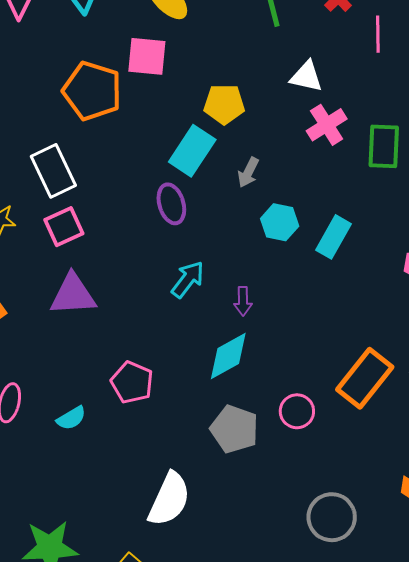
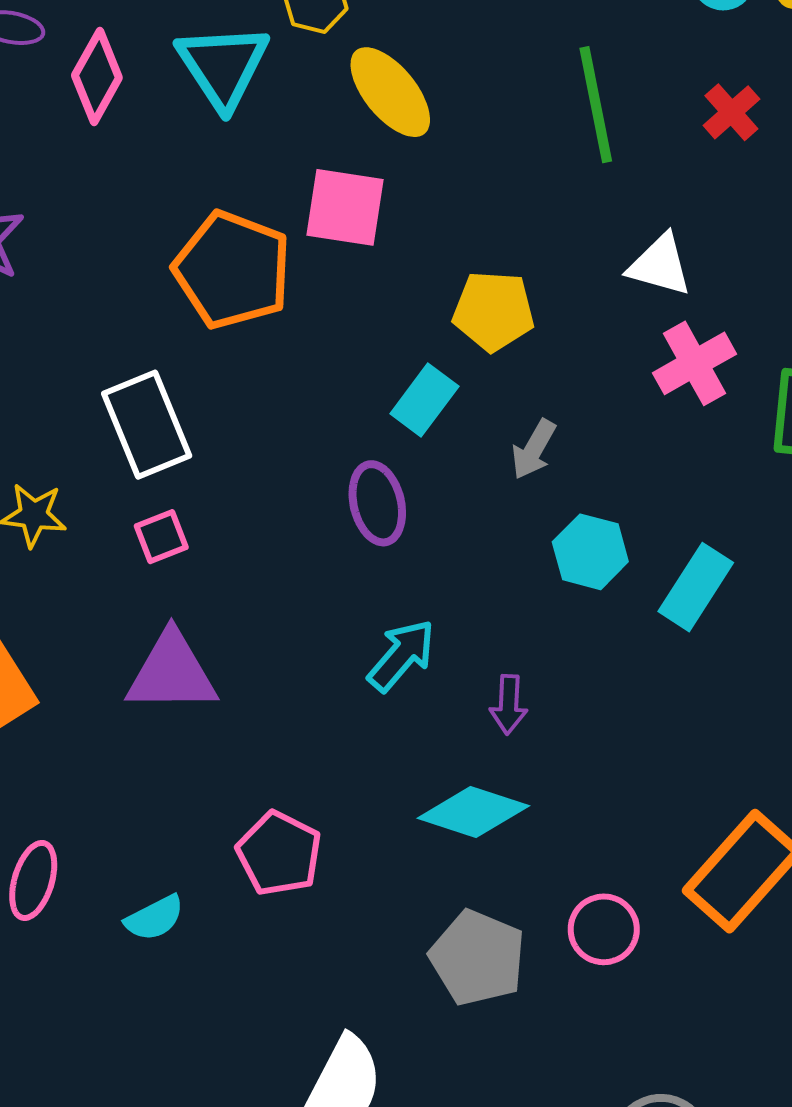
cyan rectangle: (192, 151) -> (424, 400), size x0.7
pink square: (64, 227) -> (161, 537), size x0.7
cyan diamond: (228, 356) -> (473, 812), turned 44

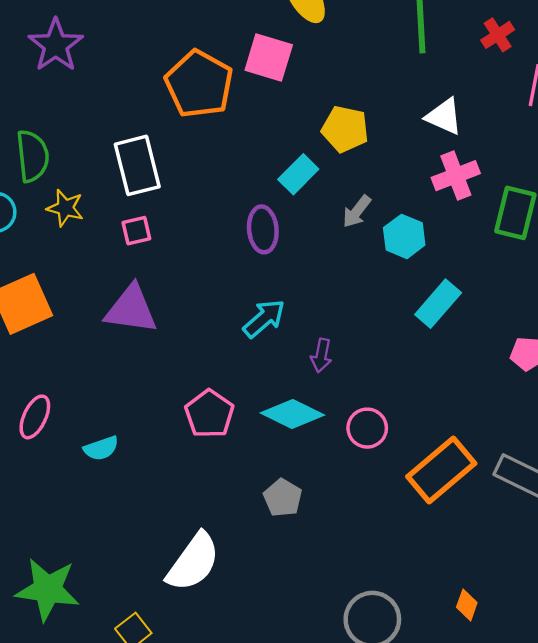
cyan hexagon: (590, 552) -> (404, 236), moved
pink pentagon: (279, 854) -> (209, 414), moved
pink circle: (604, 929) -> (367, 428), moved
gray pentagon: (478, 958) -> (283, 498), size x0.7

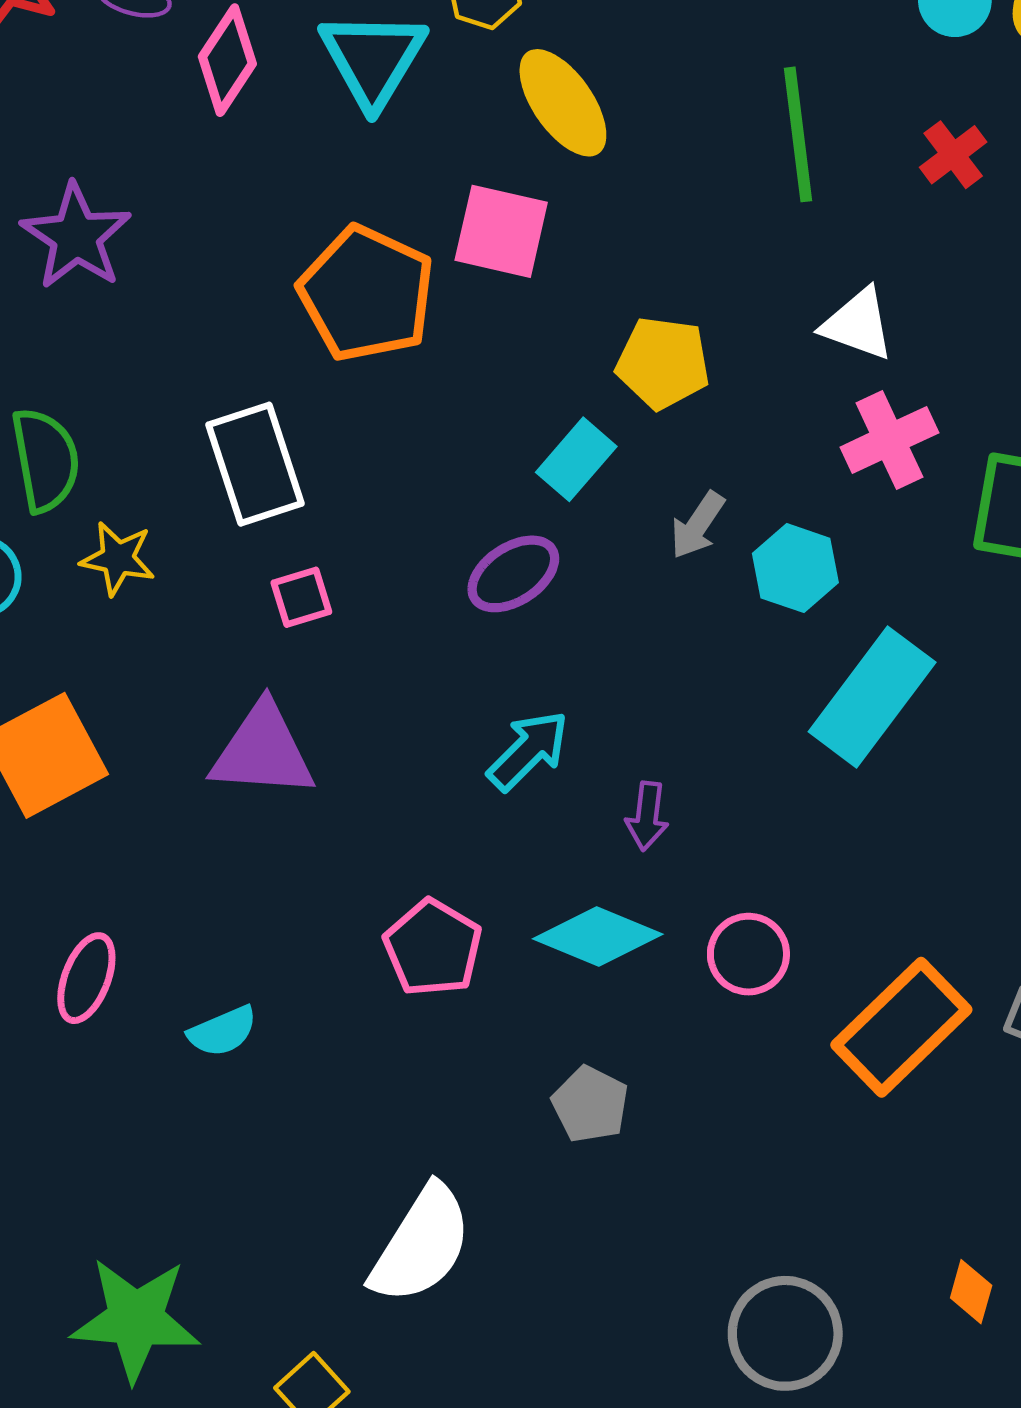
purple ellipse: (263, 229) -> (513, 574), turned 66
pink square: (136, 231) -> (301, 597), moved
cyan rectangle: (438, 304) -> (872, 697), size x1.4

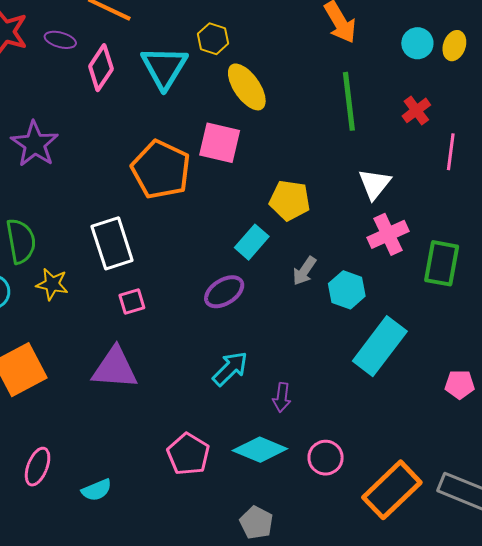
white triangle: (858, 324) -> (375, 184), turned 48

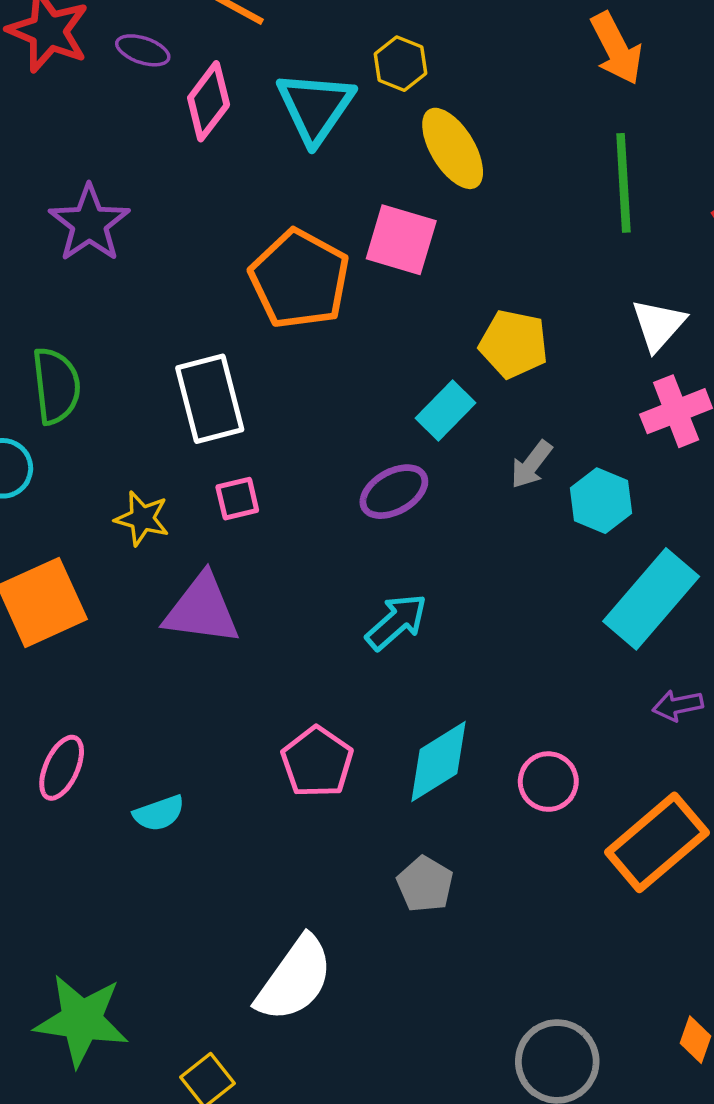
yellow star: (52, 284) -> (142, 518), moved
purple arrow: (282, 397) -> (678, 705), moved, turned 68
cyan diamond: (260, 450) -> (439, 762), turned -58

